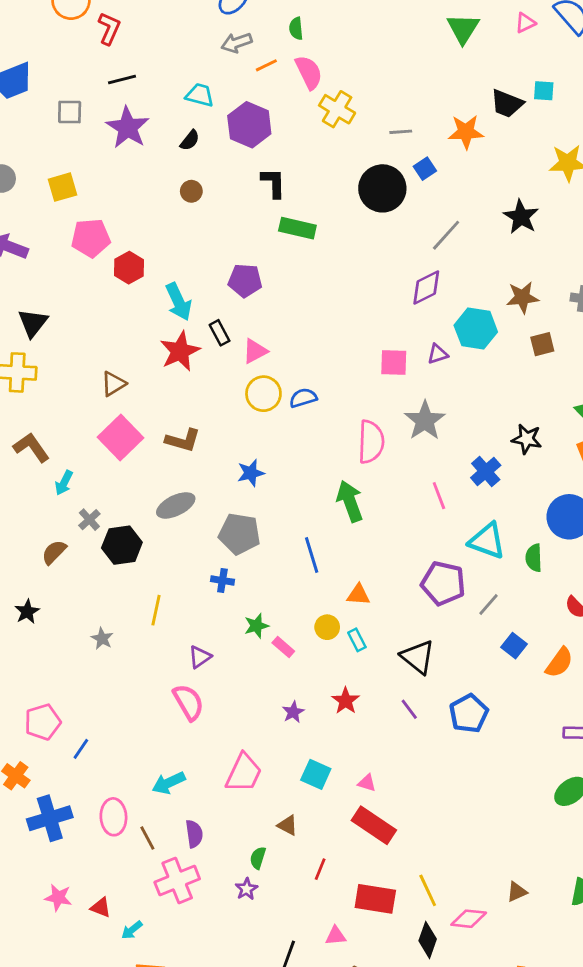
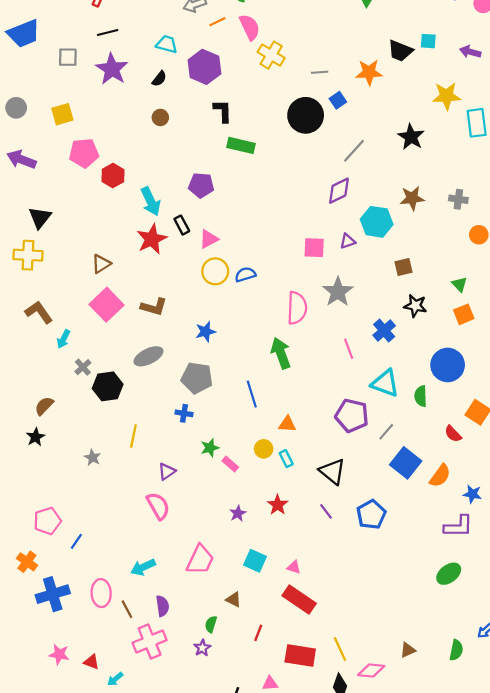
brown square: (542, 344) -> (403, 267), moved
brown semicircle: (54, 552) -> (44, 406), moved
blue square: (514, 646) -> (406, 463), size x1.6

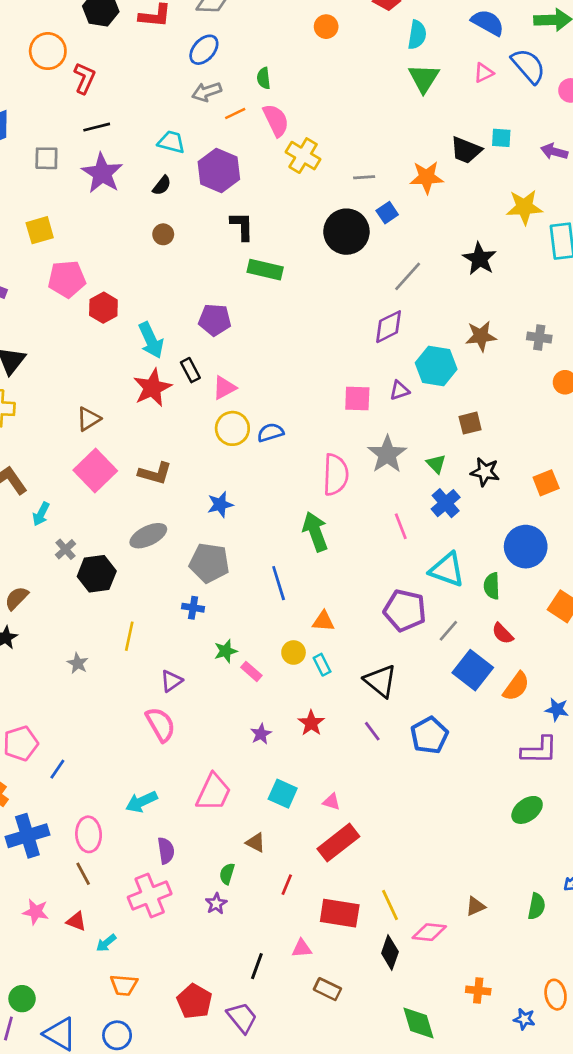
green triangle: (459, 284) -> (436, 464), moved
red semicircle: (453, 434) -> (503, 633), moved
red rectangle: (299, 600) -> (338, 843), turned -72
brown line: (127, 609) -> (83, 874), moved

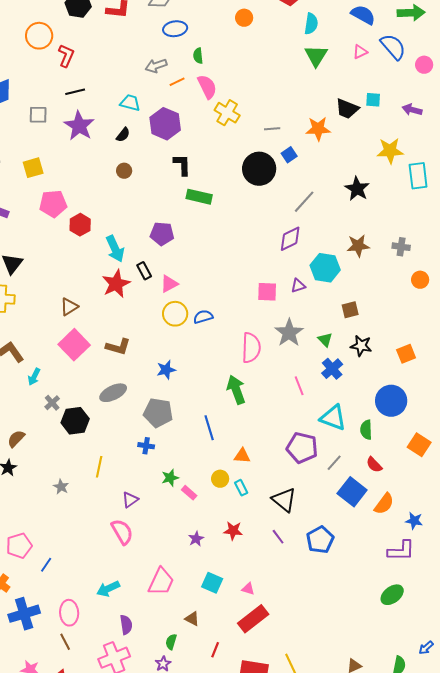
blue ellipse: (204, 50) -> (175, 29), moved, turned 40
red star: (311, 723) -> (233, 531), turned -30

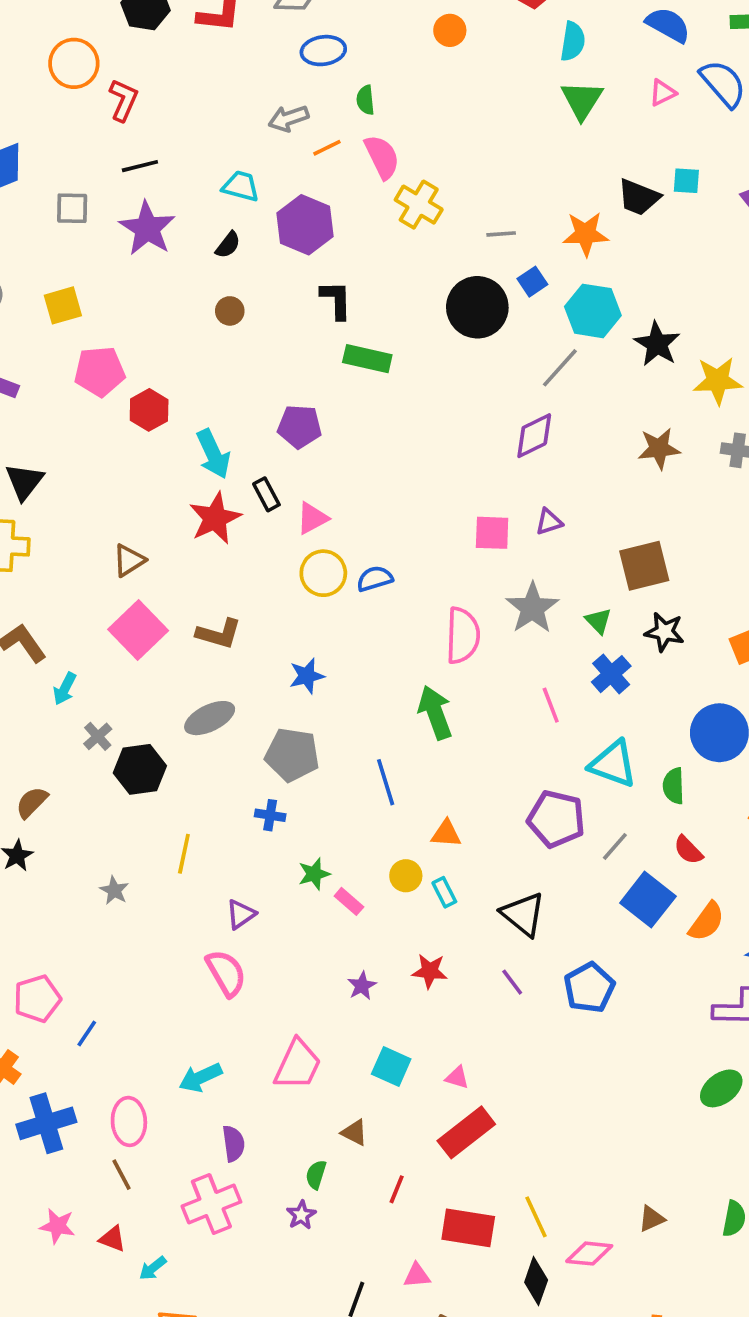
yellow star: (390, 151) -> (718, 381), moved
cyan hexagon: (325, 268) -> (593, 311), moved
brown square: (350, 310) -> (644, 566), size x1.6

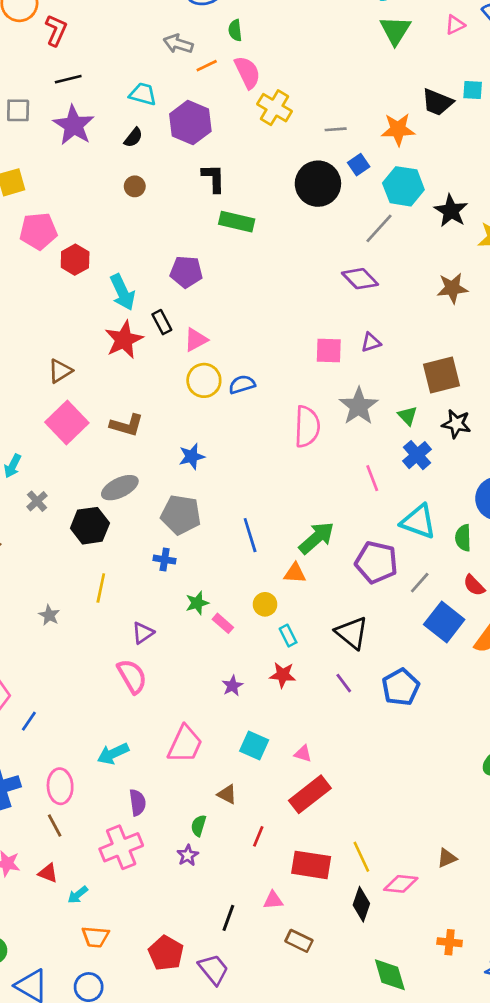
gray arrow: (288, 118) -> (178, 44), turned 36
purple diamond: (534, 436) -> (360, 279), turned 72
green arrow: (435, 713) -> (317, 538), moved, turned 69
black hexagon: (140, 769) -> (90, 526), moved
cyan rectangle: (444, 892) -> (288, 636), moved

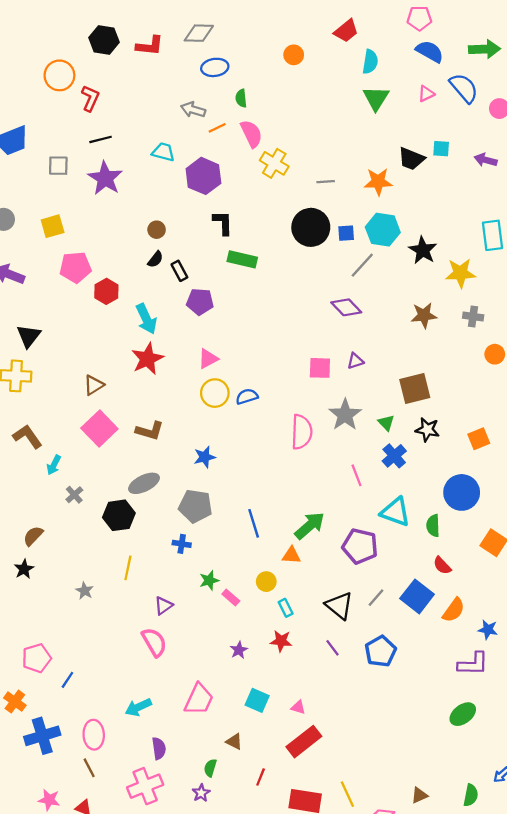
black semicircle: (133, 137) -> (155, 259), moved
blue square: (359, 165) -> (346, 233), moved, turned 30
black rectangle: (162, 322) -> (179, 271), moved
gray line: (420, 583) -> (376, 598), moved

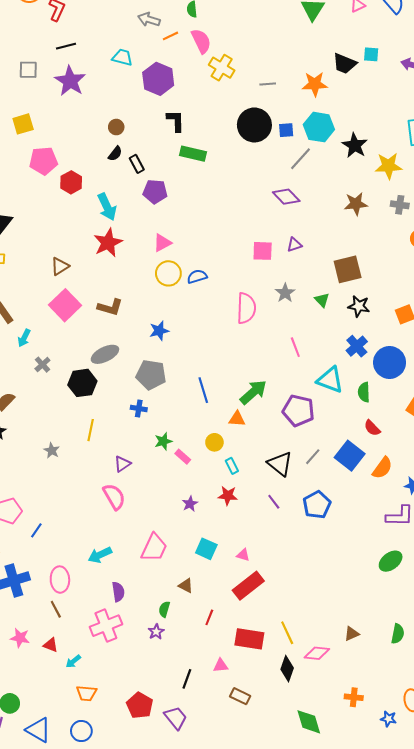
gray star: (345, 415) -> (285, 293), size x0.7
blue cross: (394, 456) -> (357, 346), moved

